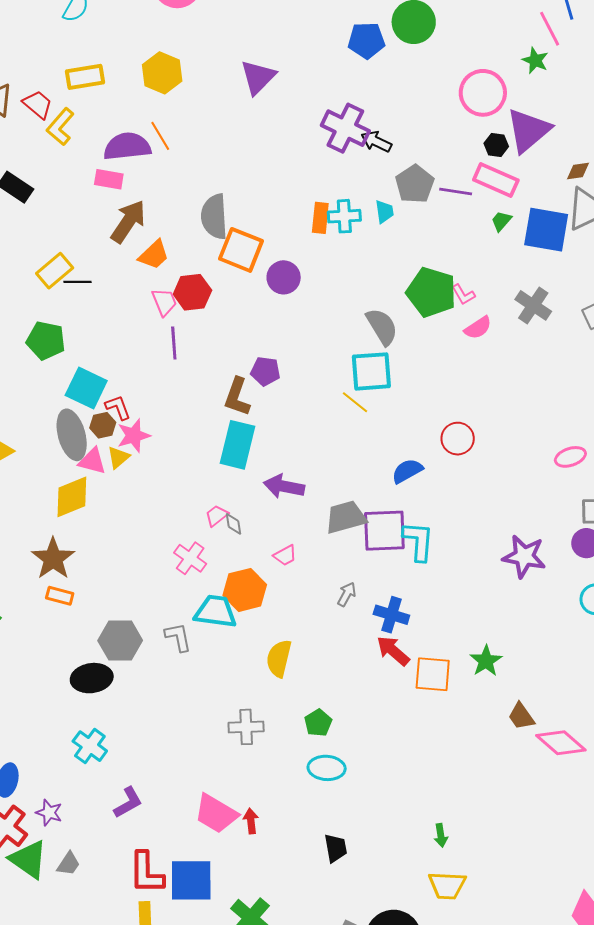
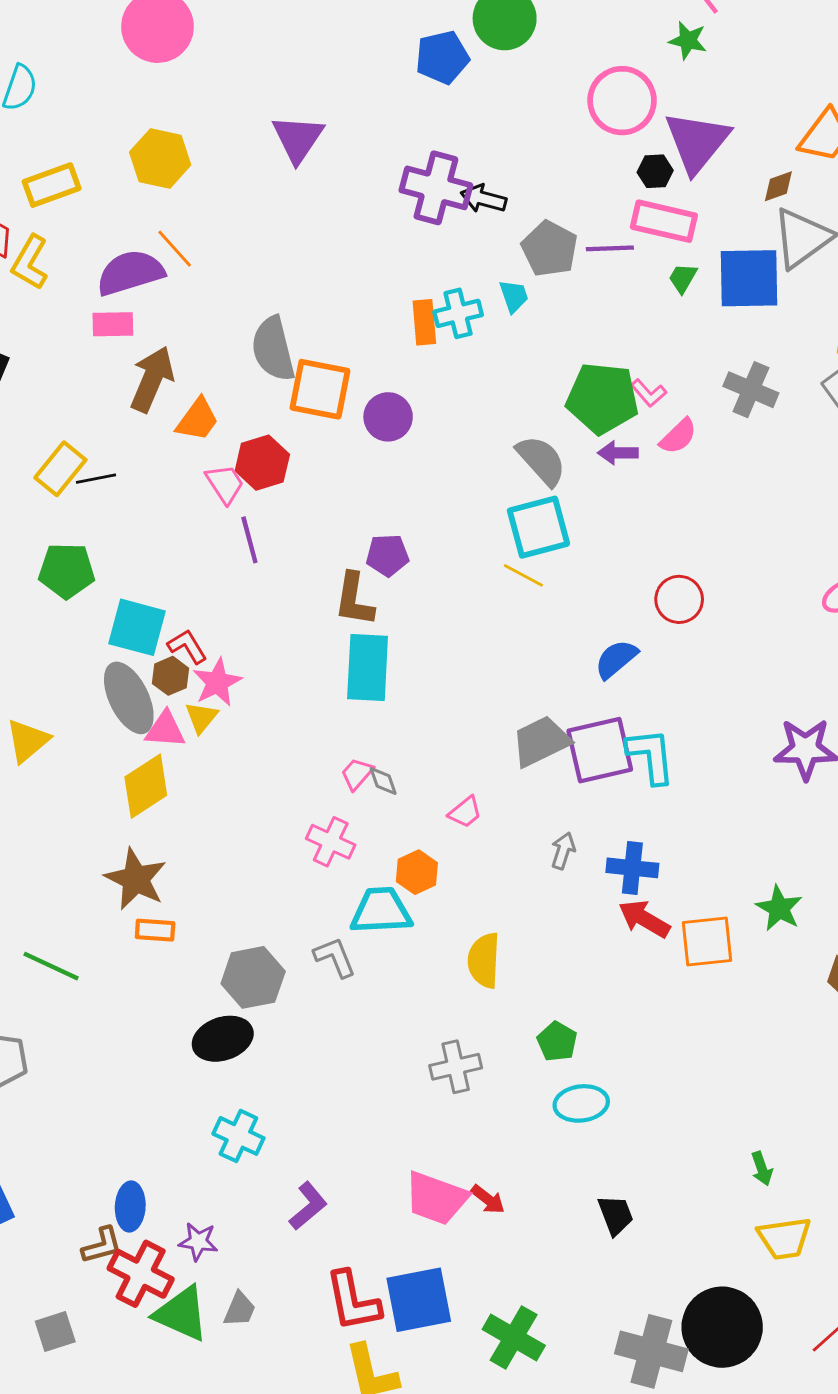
purple arrow: (284, 486) -> (618, 453), moved, size x0.7
orange hexagon: (245, 590) -> (417, 872), size x0.7
red arrow: (251, 821) -> (488, 1199), turned 145

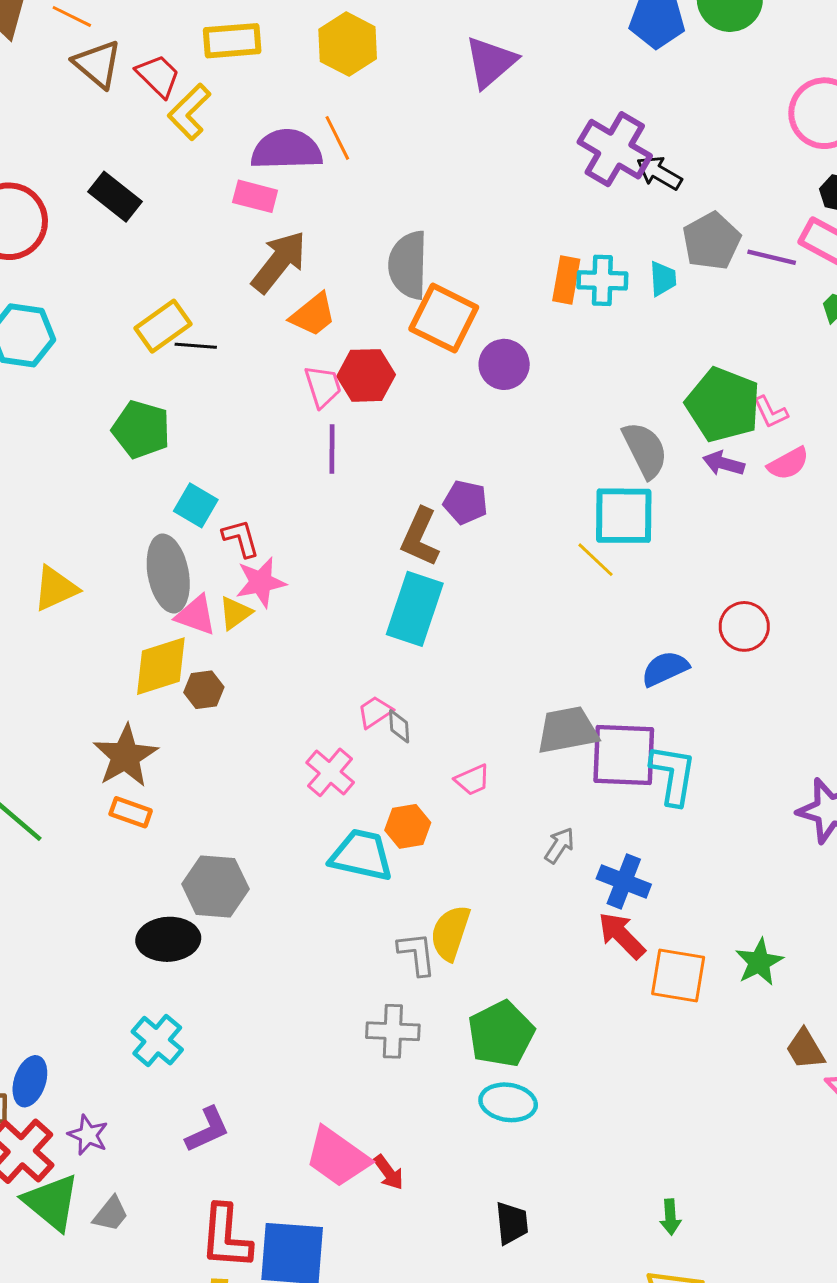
cyan square: (137, 627) -> (196, 505), size x0.7
brown hexagon: (170, 676) -> (204, 690), moved
gray L-shape: (335, 957) -> (417, 954), moved
green pentagon: (557, 1042) -> (501, 1034), size x1.6

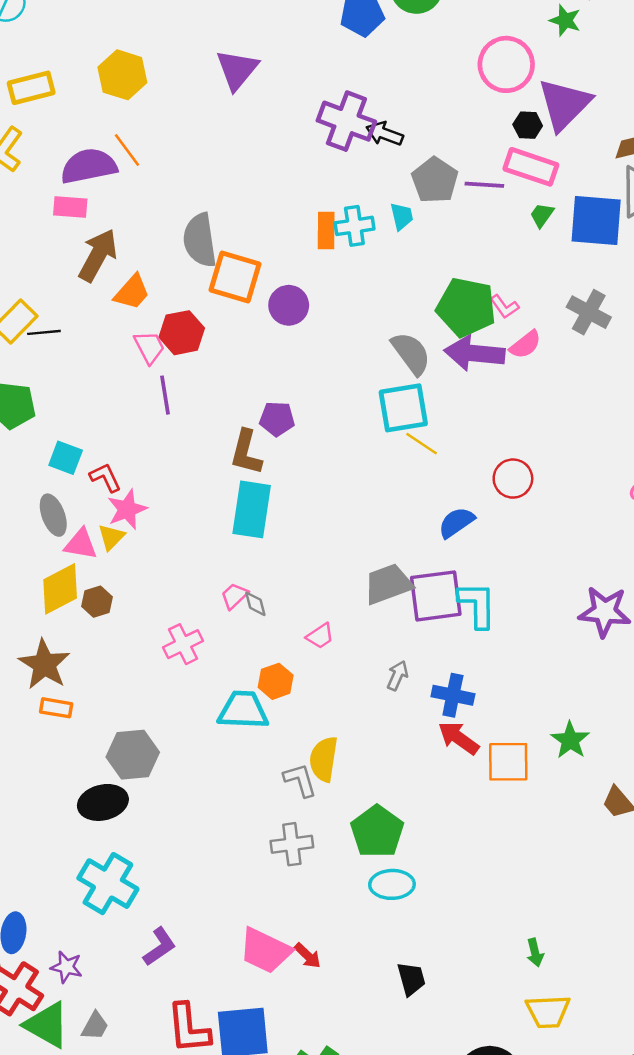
purple arrow: (724, 463) -> (475, 353), size x1.8
yellow line: (596, 560) -> (422, 444), moved
gray ellipse: (168, 573) -> (53, 515), size x0.7
pink cross: (330, 772) -> (183, 644), moved, turned 33
cyan cross: (157, 1041) -> (108, 884), size x1.4

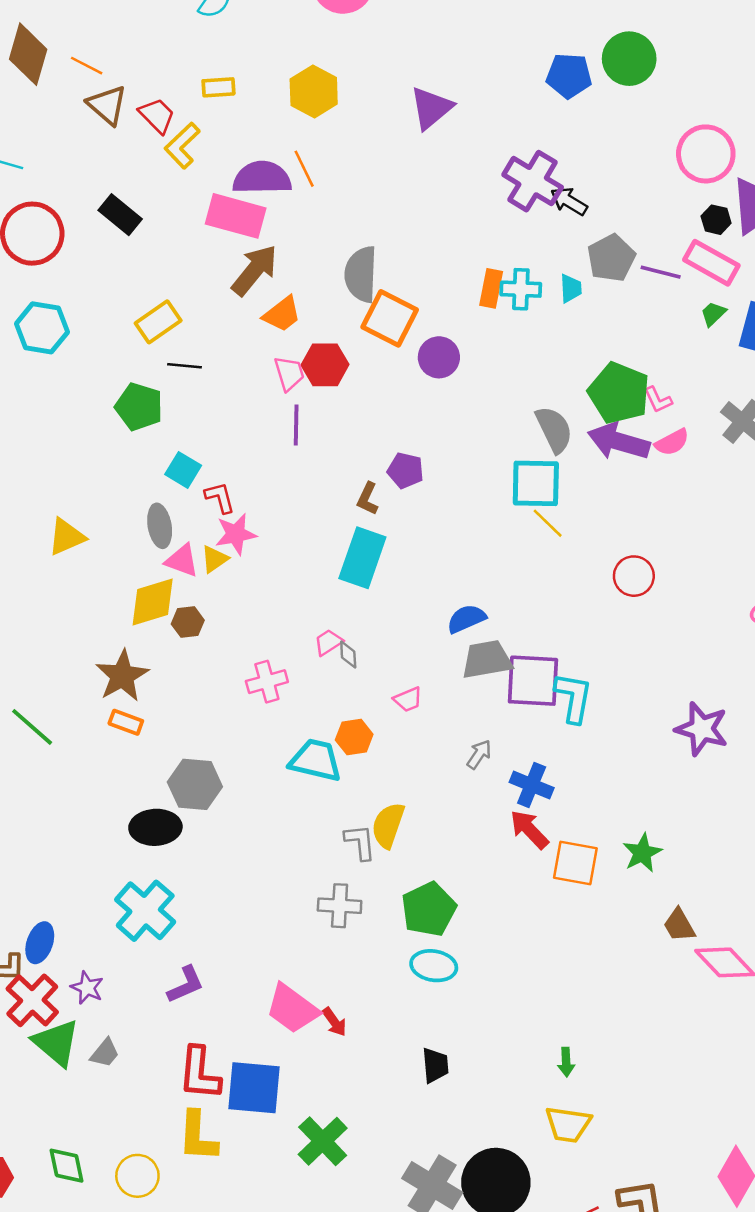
yellow rectangle: (31, 88) -> (218, 87), size x0.7
pink rectangle: (70, 207) -> (236, 216), size x1.6
black line: (44, 332) -> (184, 366), moved
brown L-shape: (246, 452) -> (368, 499), size x0.7
blue semicircle: (456, 522) -> (466, 619), moved

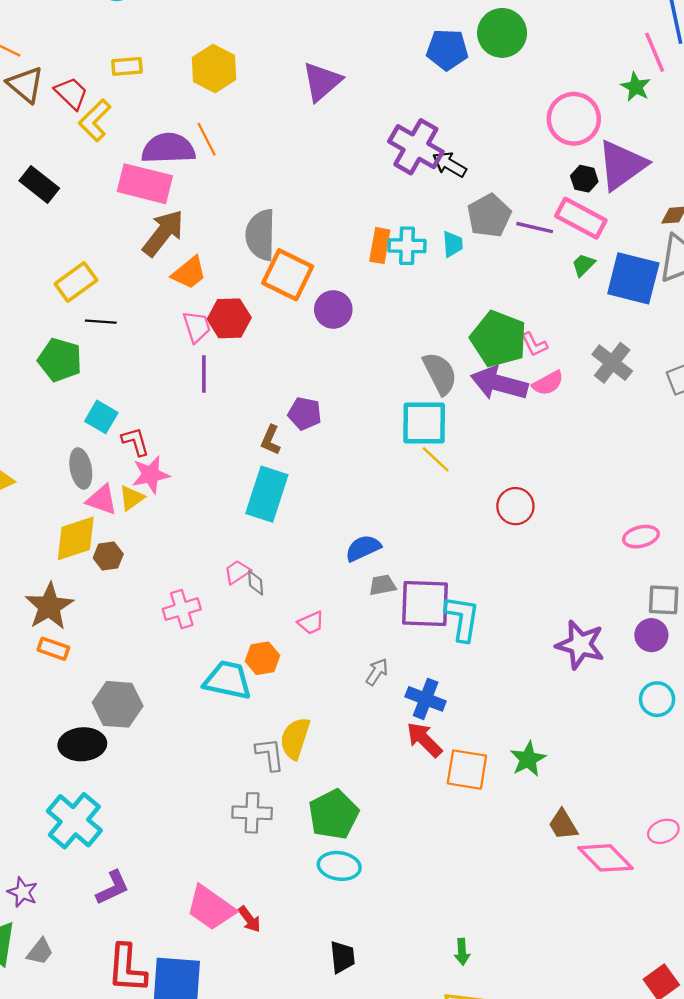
gray trapezoid: (487, 660) -> (382, 585), size x0.6

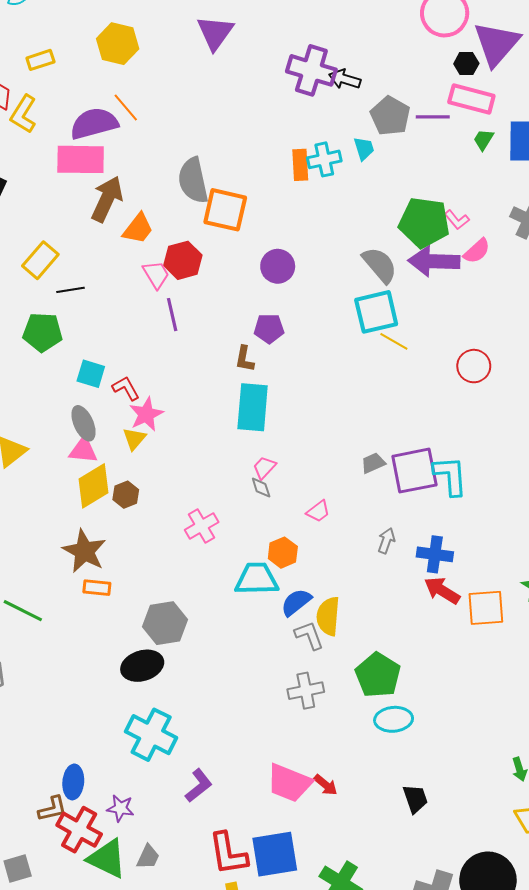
purple circle: (333, 309) -> (278, 266), moved
pink triangle: (102, 500) -> (83, 450), moved
blue semicircle: (363, 548) -> (296, 602), moved
pink trapezoid: (237, 572) -> (264, 467), moved

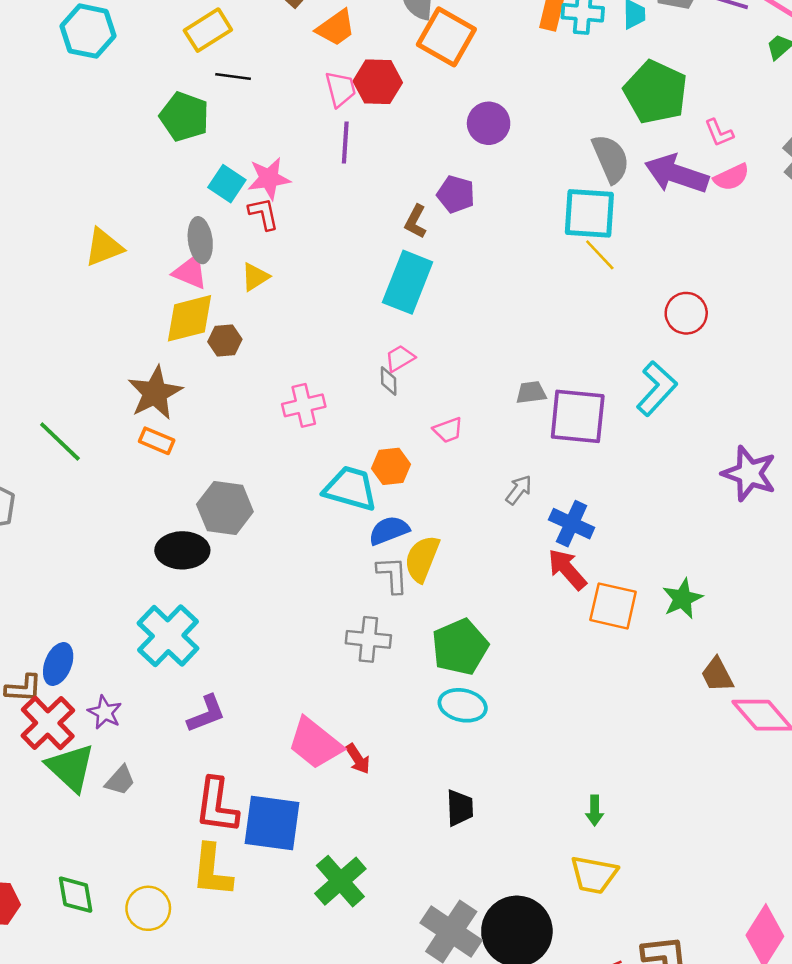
green pentagon: (424, 222) -> (656, 92), moved
pink star: (146, 414) -> (269, 179), moved
cyan L-shape: (450, 476) -> (657, 389), moved, turned 30

